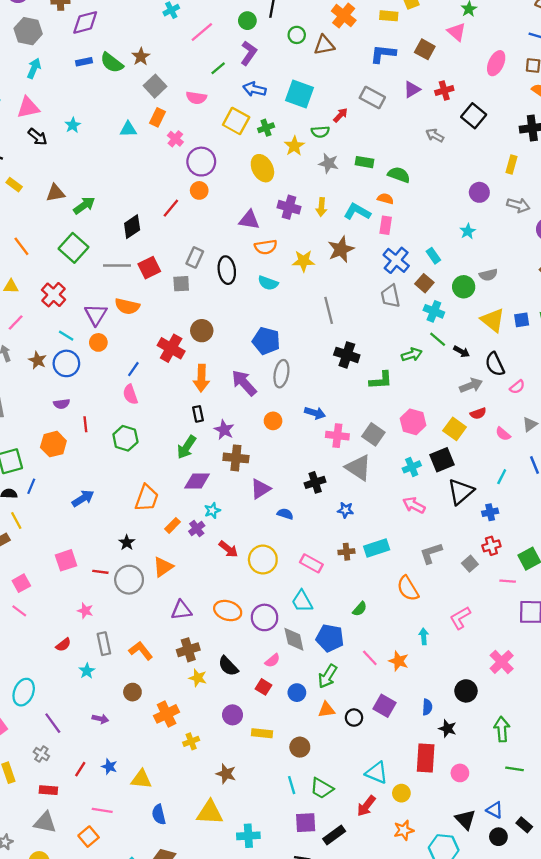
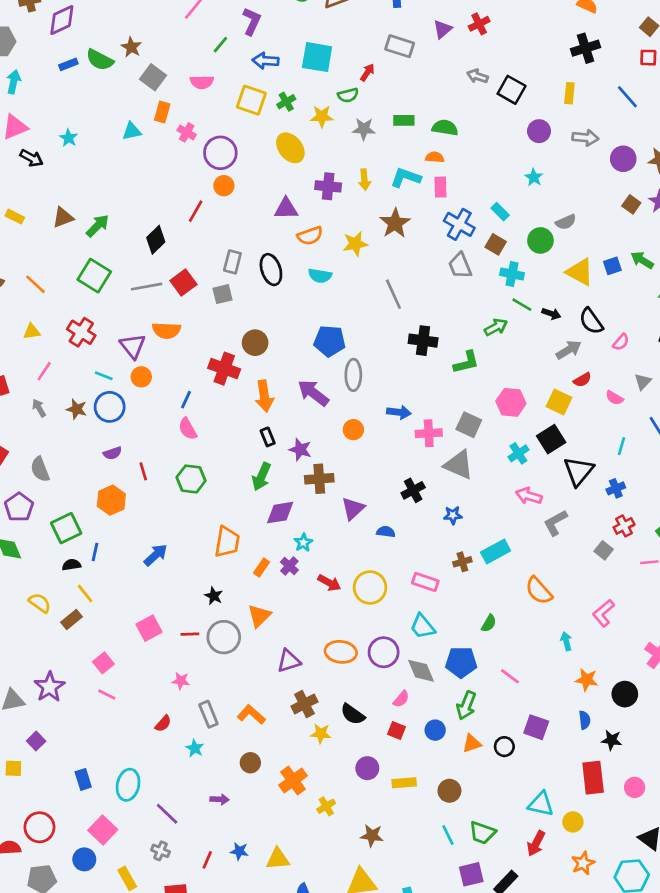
black square: (474, 116) -> (512, 90), moved
yellow star: (294, 146) -> (322, 116), turned -30
gray L-shape: (431, 553) -> (555, 523), moved
orange star: (399, 661) -> (587, 680), moved

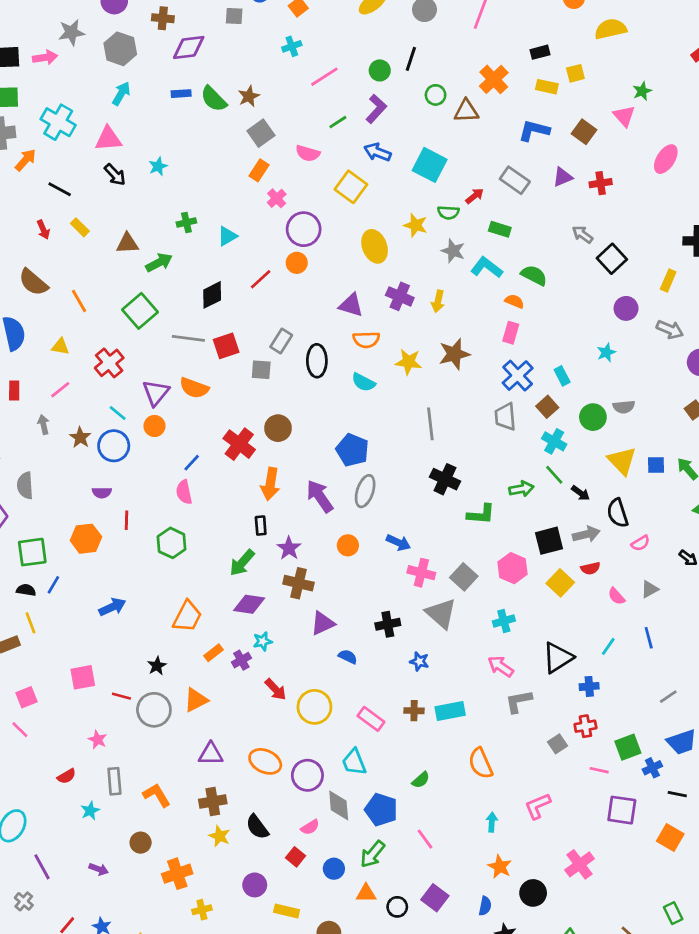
green cross: (286, 102) -> (186, 222), moved
green rectangle: (404, 120) -> (500, 229), moved
cyan triangle: (132, 131) -> (227, 236), moved, turned -36
cyan L-shape: (406, 178) -> (487, 267), moved
black square: (551, 439) -> (549, 541), moved

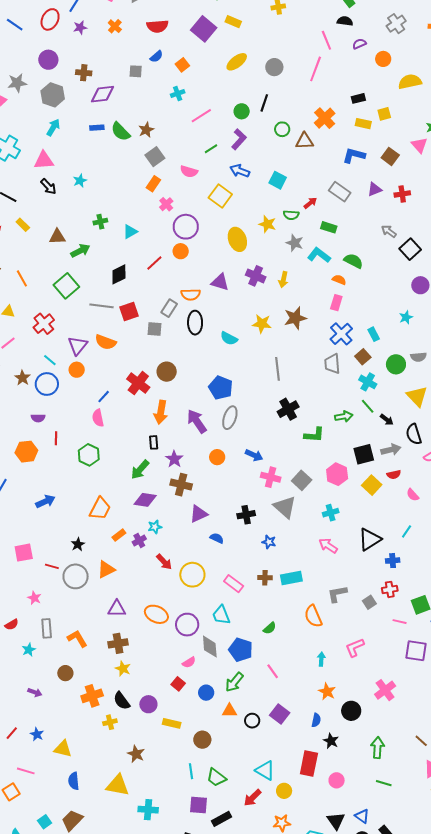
cyan square: (430, 165) -> (278, 180), size x0.7
orange semicircle: (366, 340) -> (191, 294), moved
black cross: (445, 479) -> (288, 409), turned 35
gray L-shape: (519, 701) -> (337, 594), moved
black semicircle: (257, 827) -> (122, 701), moved

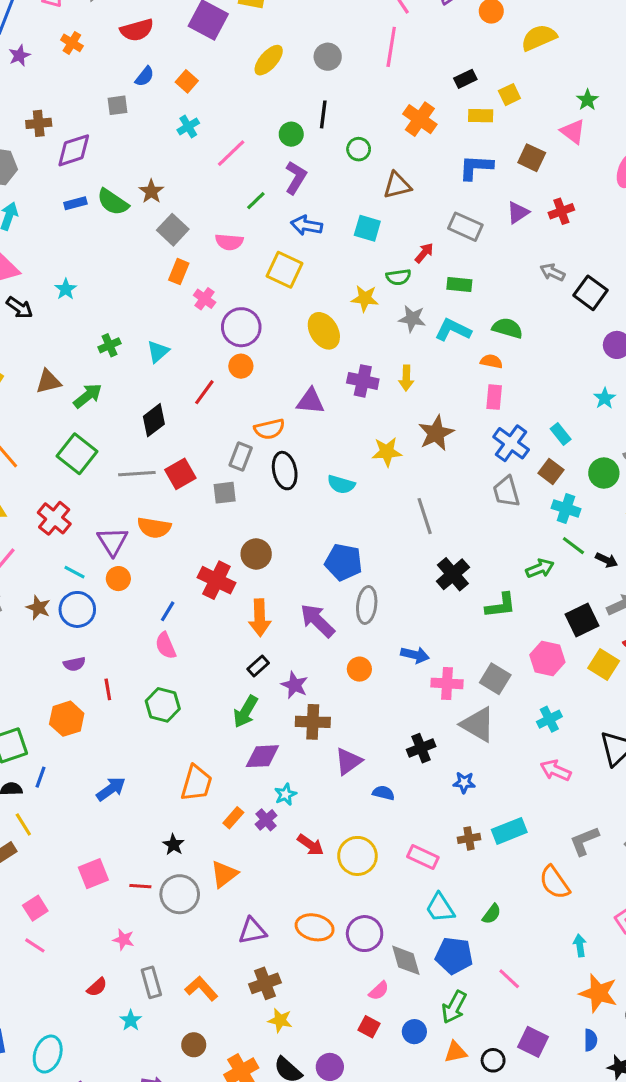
brown triangle: (305, 141) -> (397, 185), moved
black rectangle: (154, 442) -> (258, 666), turned 64
cyan trapezoid: (221, 615) -> (440, 908), moved
orange star: (327, 692) -> (598, 993), size x1.4

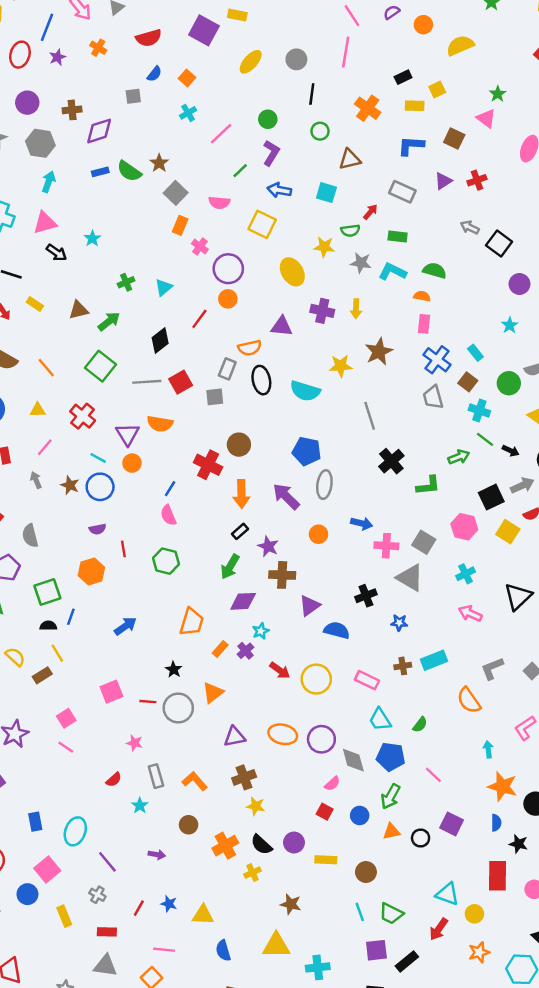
black line: (323, 114) -> (312, 94), moved
cyan semicircle: (341, 484) -> (305, 391), size x1.4
blue semicircle: (384, 793) -> (337, 630), size x1.5

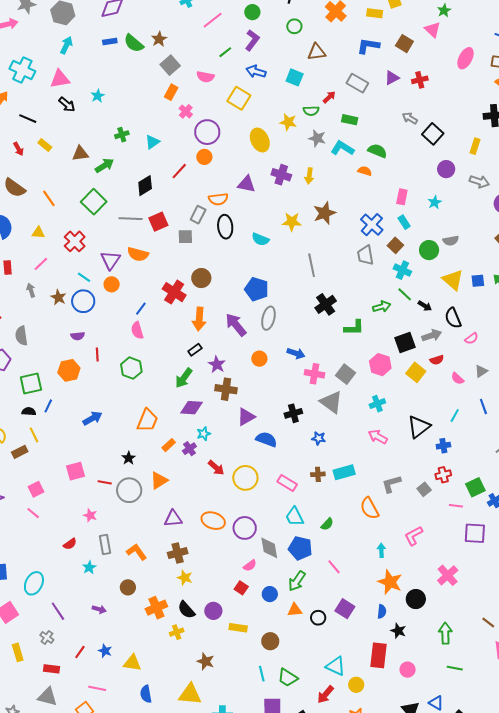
pink rectangle: (424, 324) -> (402, 197), moved
cyan semicircle: (305, 391) -> (260, 239), size x0.7

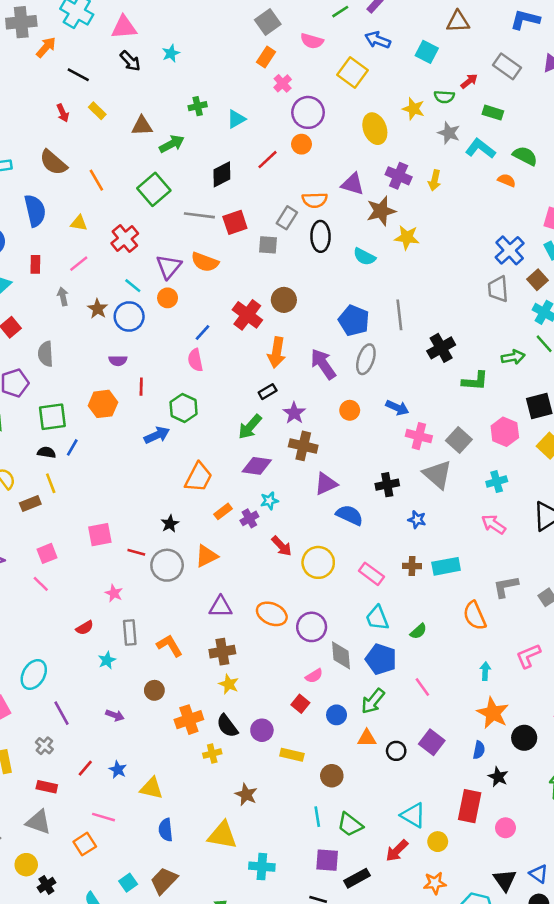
brown star: (325, 213) -> (381, 211), moved
gray line: (312, 265) -> (399, 315), moved
blue arrow: (92, 418) -> (157, 435), moved

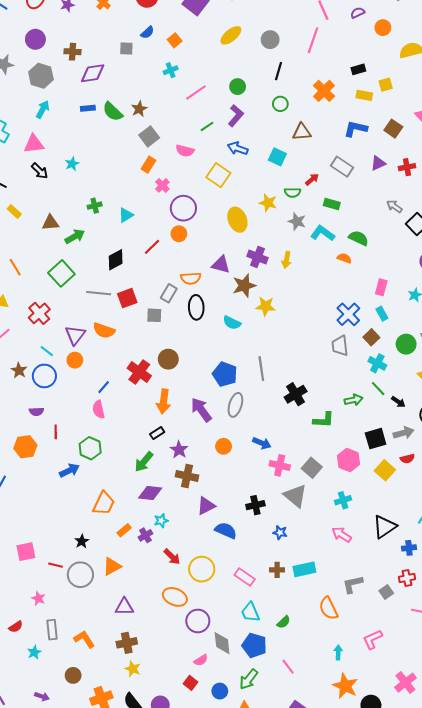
orange ellipse: (272, 614) -> (175, 597), moved

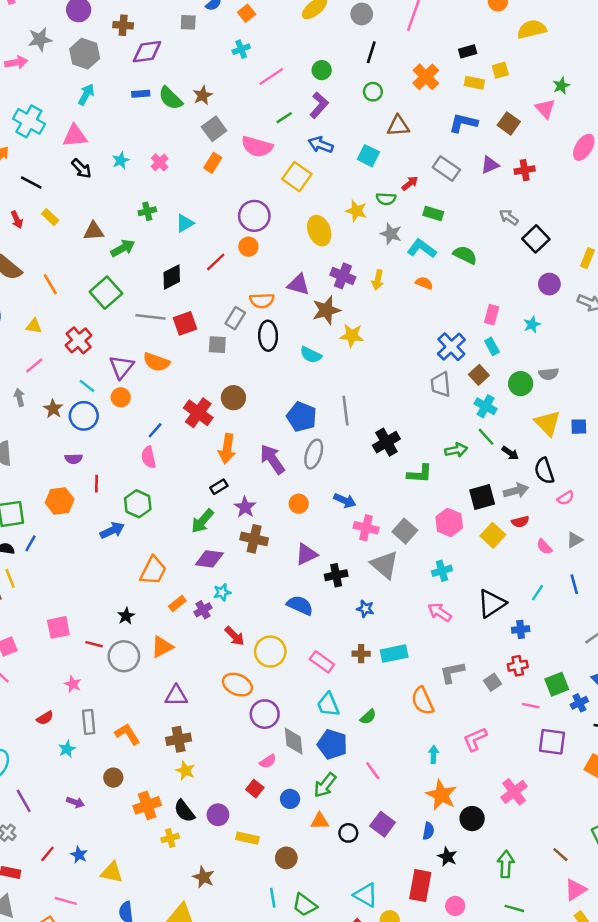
pink semicircle: (185, 151) -> (257, 147), size x1.4
pink cross: (162, 185) -> (160, 162), moved
orange semicircle: (344, 258) -> (424, 283), moved
purple triangle: (206, 506) -> (306, 554), moved

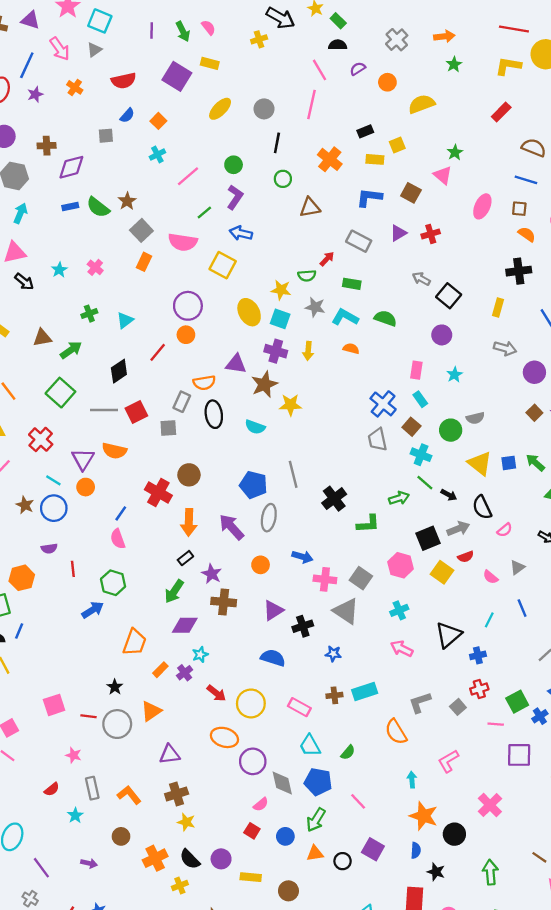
cyan square: (368, 156) -> (280, 319), moved
purple circle: (549, 284) -> (442, 335), moved
orange hexagon: (60, 501) -> (22, 578), moved

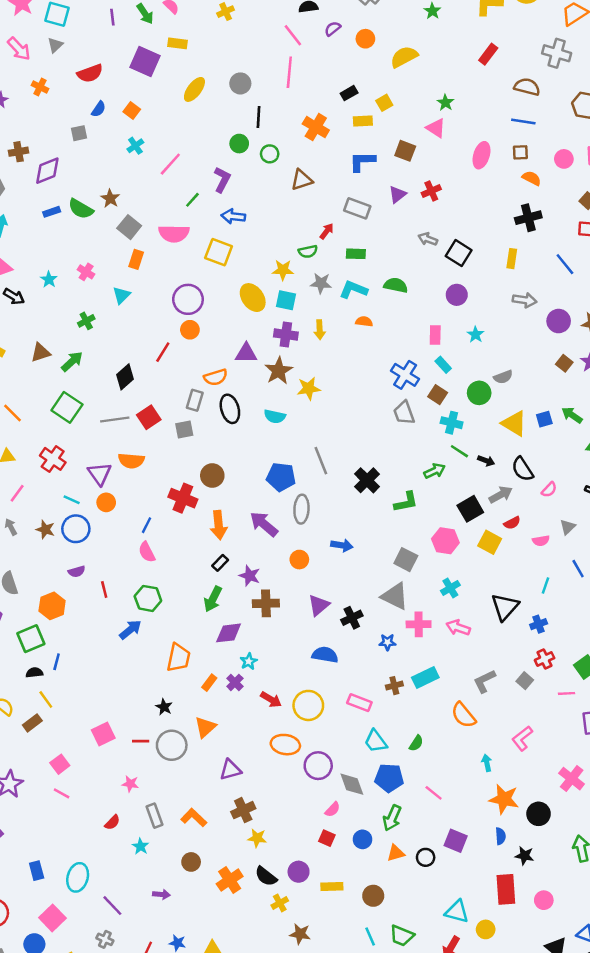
green circle: (234, 165) -> (239, 144), moved
cyan triangle: (125, 320) -> (121, 295), moved
pink semicircle: (491, 577) -> (541, 541), turned -42
pink cross: (325, 579) -> (419, 624), moved
yellow cross: (180, 886) -> (280, 903), moved

